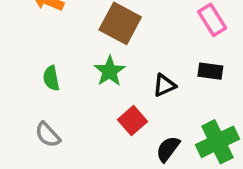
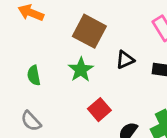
black triangle: (164, 85) -> (125, 60), moved

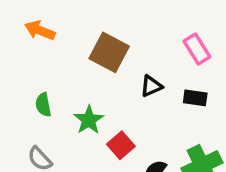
green star: (81, 70) -> (89, 120), moved

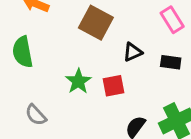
green semicircle: (43, 105) -> (23, 52), moved, size x1.5
red square: (121, 145) -> (113, 86), moved, turned 30

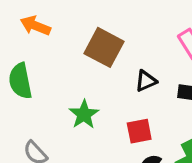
red square: (113, 86) -> (139, 131), moved

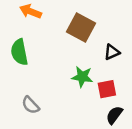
green star: (84, 114) -> (82, 77), moved, turned -30

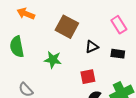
green star: (82, 77) -> (53, 60), moved

